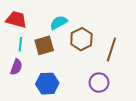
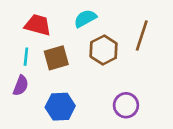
red trapezoid: (16, 19) -> (38, 25), moved
cyan semicircle: (59, 23) -> (85, 18), moved
brown line: (111, 49) -> (142, 36), moved

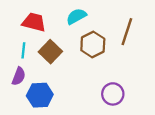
brown square: (56, 58) -> (50, 52), turned -30
blue hexagon: (60, 107) -> (40, 95), moved

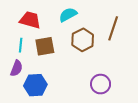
brown square: (50, 52) -> (45, 46), turned 36

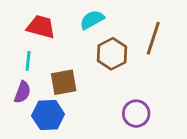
brown square: (45, 46) -> (64, 82), moved

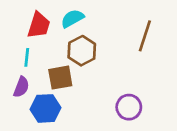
cyan semicircle: (92, 20) -> (72, 18), moved
red trapezoid: (41, 27) -> (39, 25), turned 92
brown hexagon: (112, 54) -> (82, 51), moved

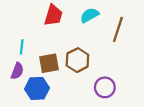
cyan semicircle: (72, 18) -> (89, 15), moved
red trapezoid: (39, 25) -> (53, 15), moved
brown hexagon: (82, 51) -> (77, 60), moved

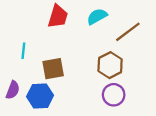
brown line: (118, 29) -> (128, 32), turned 35
brown hexagon: (77, 60) -> (110, 65), moved
purple semicircle: (17, 71) -> (13, 90), moved

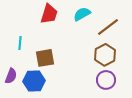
brown hexagon: (110, 65) -> (105, 55), moved
purple circle: (114, 95) -> (106, 80), moved

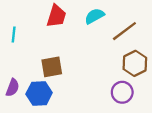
cyan line: (20, 43) -> (14, 35), moved
brown hexagon: (105, 55) -> (135, 63), moved

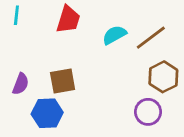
cyan semicircle: (94, 16) -> (114, 35), moved
cyan line: (14, 35) -> (16, 15), moved
purple semicircle: (13, 88) -> (21, 84), moved

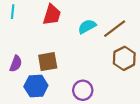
purple circle: (148, 112) -> (83, 90), moved

